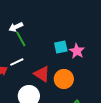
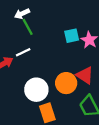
red triangle: (42, 74) -> (85, 75), moved
orange circle: (64, 79) -> (66, 83), moved

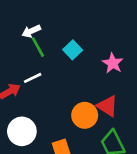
cyan square: (72, 36) -> (73, 50), moved, turned -32
white circle: (36, 90) -> (22, 131), moved

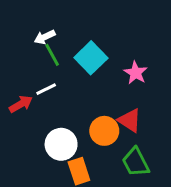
cyan square: (73, 50) -> (91, 58), size x1.5
white circle: (22, 131) -> (61, 144), moved

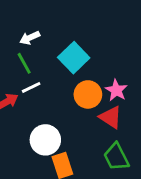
green line: (52, 55) -> (24, 63), moved
pink star: (136, 73) -> (116, 90), moved
orange circle: (104, 131) -> (88, 94), moved

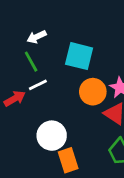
cyan square: (74, 58) -> (79, 56), turned -32

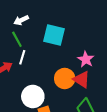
white line: (38, 85) -> (22, 57), turned -48
orange circle: (93, 92) -> (65, 78), moved

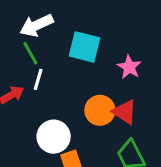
white arrow: (21, 20) -> (37, 25), size x1.5
pink star: (86, 59) -> (129, 67), moved

